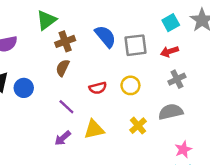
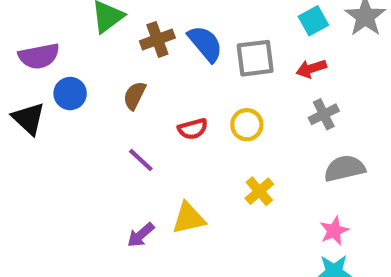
brown cross: (65, 41) -> (157, 39), moved
blue circle: (24, 88) -> (70, 94), moved
gray semicircle: (171, 112) -> (345, 168), moved
yellow triangle: (94, 129) -> (189, 218), moved
purple arrow: (63, 138) -> (141, 235), moved

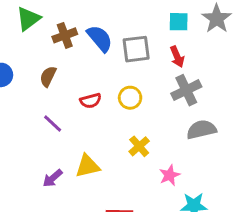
cyan square: (313, 21) -> (179, 22), turned 30
red arrow: (311, 69) -> (177, 57), turned -95
gray cross: (324, 114) -> (186, 90), size x1.4
pink star: (334, 231) -> (170, 175), moved

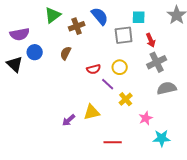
cyan square: (179, 22) -> (139, 17), moved
blue semicircle: (100, 38) -> (100, 16), moved
purple line: (53, 124) -> (108, 84), moved

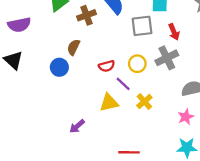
blue circle: (35, 52) -> (59, 67), moved
gray cross: (157, 62) -> (167, 58), moved
yellow triangle: (92, 112) -> (109, 103), moved
pink star: (146, 118) -> (186, 117), moved

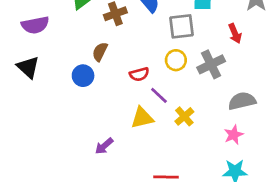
red arrow: (174, 32) -> (235, 33), moved
yellow circle: (137, 64) -> (176, 60), moved

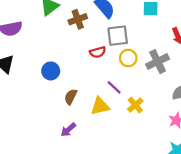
gray square: (182, 26) -> (118, 36), moved
brown semicircle: (100, 52) -> (71, 97), moved
red semicircle: (139, 74) -> (98, 52), moved

